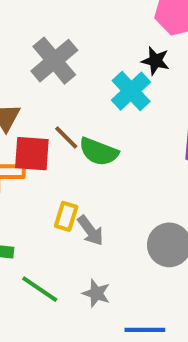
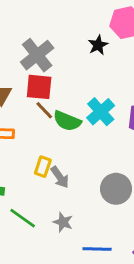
black star: (155, 61) -> (98, 45), moved, turned 30
cyan cross: (131, 91) -> (101, 112), moved
red square: (32, 154) -> (39, 87), moved

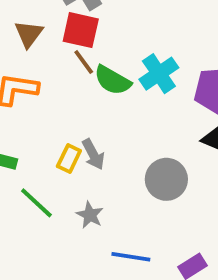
yellow rectangle: (43, 167) -> (69, 158), moved

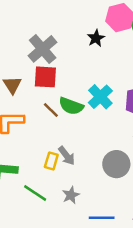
brown line: (84, 62) -> (51, 110), moved
gray star: (90, 215) -> (71, 195), turned 30

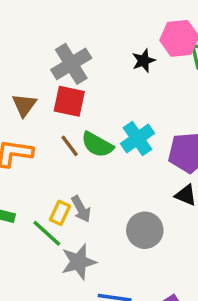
green line: (35, 193) -> (47, 233), moved
gray star: (71, 195) -> (79, 262), size x1.5

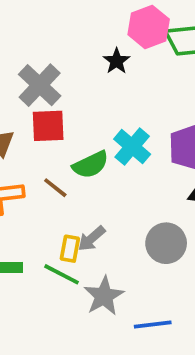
green semicircle: (97, 145) -> (91, 165), turned -40
brown line: (70, 146) -> (55, 188), moved
gray arrow: (81, 209) -> (92, 239), turned 92

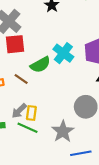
gray arrow: (92, 239) -> (19, 111), moved
gray star: (104, 296) -> (63, 131), moved

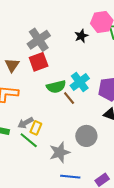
red square: (15, 44) -> (39, 62), turned -30
brown line: (21, 79) -> (69, 98), moved

